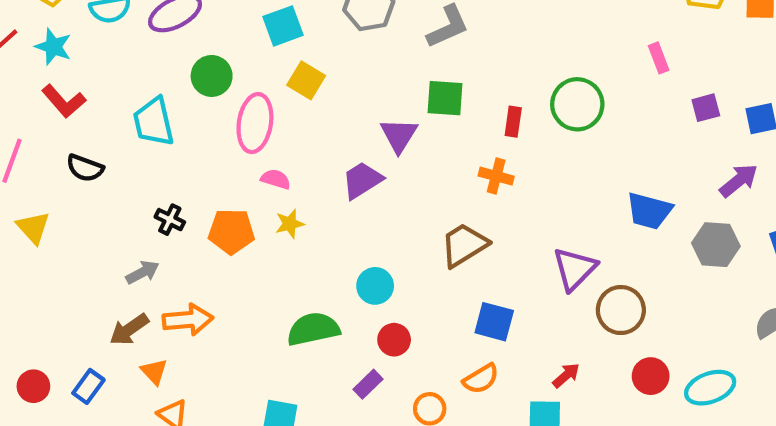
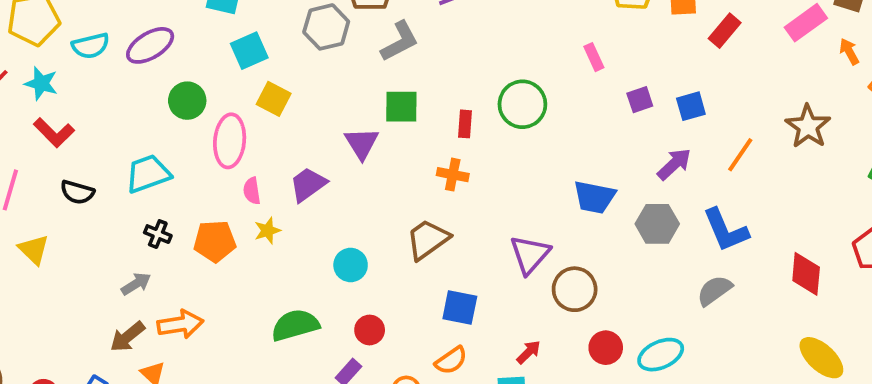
cyan trapezoid: (154, 122) -> (148, 174), moved, turned 87
pink semicircle: (276, 179) -> (252, 191), turned -112
purple trapezoid: (362, 180) -> (308, 184), moved
cyan circle: (375, 286) -> (351, 265), moved

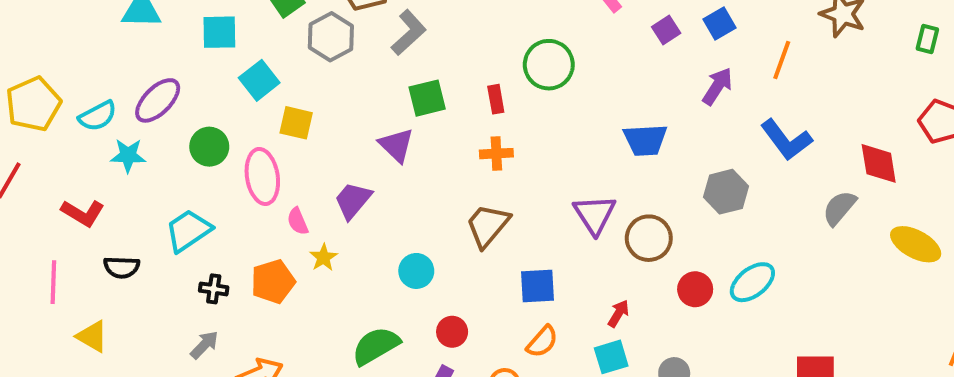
cyan star: (41, 83) -> (128, 155), moved
gray hexagon: (657, 224) -> (726, 192), moved
gray semicircle: (714, 290) -> (839, 208), moved

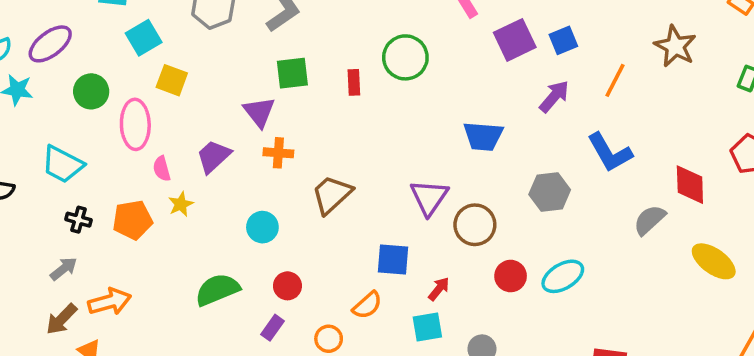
purple square: (666, 30) -> (515, 40), size x1.6
orange cross: (496, 154) -> (278, 153), moved
cyan trapezoid: (188, 231) -> (63, 164), turned -126
blue square: (538, 286) -> (393, 259), moved

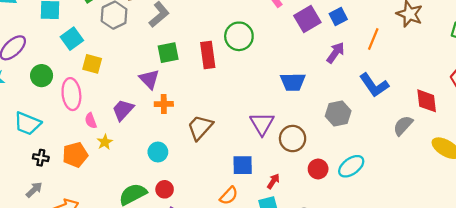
red rectangle: (354, 82) -> (208, 55), size x1.6
red circle: (287, 286) -> (165, 189), moved

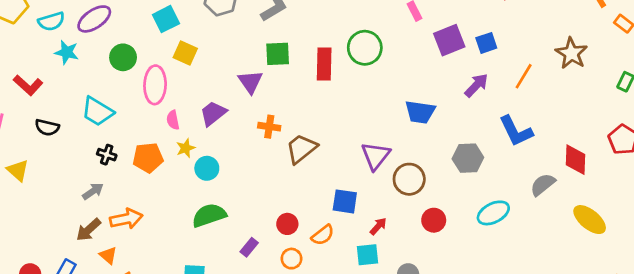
orange cross: (164, 104) -> (269, 127), moved
cyan circle: (158, 152) -> (207, 168), moved
cyan ellipse: (351, 166) -> (493, 213), moved
red circle: (165, 189) -> (287, 224), moved

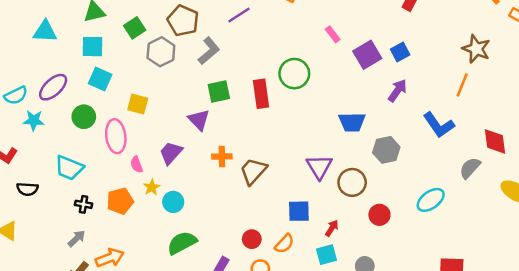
cyan square: (166, 19) -> (100, 79), moved, turned -30
orange line: (524, 76) -> (462, 85), moved
gray hexagon: (468, 158) -> (386, 150), moved

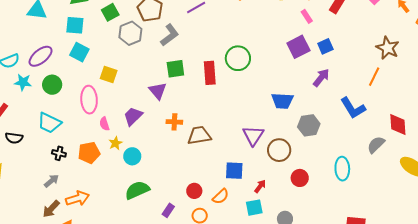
pink rectangle: (333, 34) -> (307, 16), moved
green circle: (84, 117) -> (52, 85), moved
brown trapezoid: (253, 171) -> (199, 136), turned 35
cyan ellipse: (431, 200) -> (342, 169), turned -60

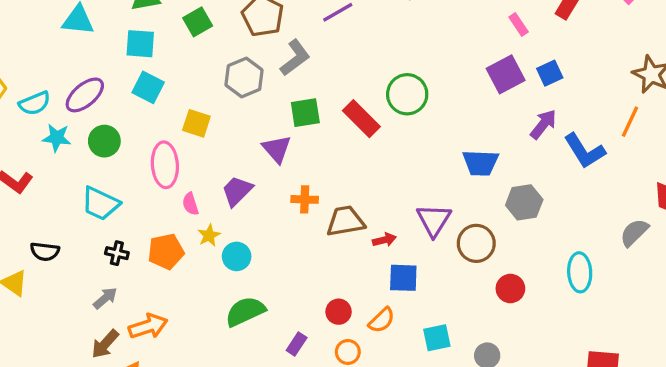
gray hexagon: (130, 33) -> (244, 78), moved
red rectangle: (210, 73) -> (361, 119), turned -40
blue L-shape: (353, 108) -> (584, 151), moved
black semicircle: (14, 138) -> (45, 252), moved
red arrow: (260, 186) -> (384, 240), moved, turned 40

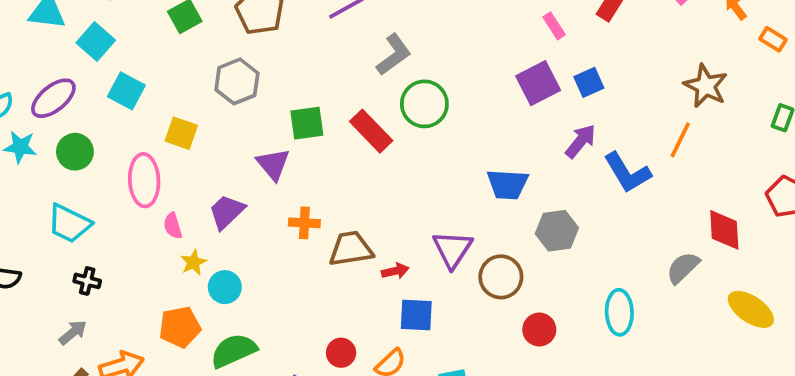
cyan square: (140, 44) -> (96, 42), moved, turned 36
gray L-shape: (295, 58) -> (394, 55), moved
orange pentagon: (166, 251) -> (180, 327), moved

